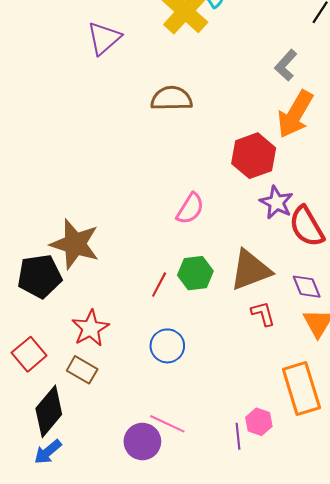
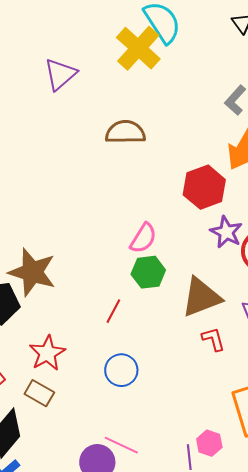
green hexagon: (195, 273) -> (148, 272), moved

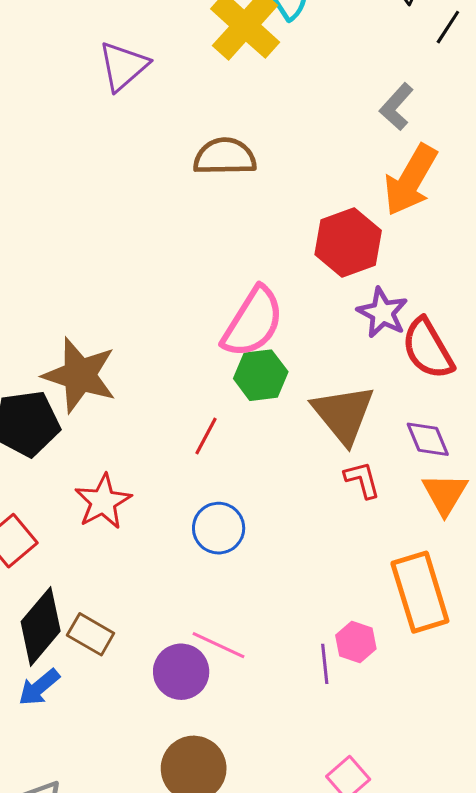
pink semicircle: (143, 238) -> (253, 322), size x1.5
brown triangle: (201, 297) -> (343, 414), turned -48
brown rectangle: (39, 393) -> (91, 634), moved

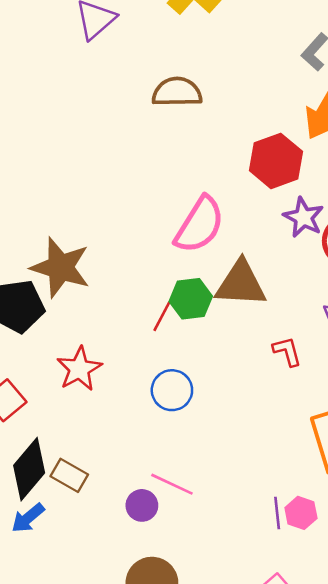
green hexagon: (261, 375) -> (191, 299), moved
brown triangle: (343, 414) -> (241, 284), moved, turned -48
pink hexagon: (356, 642) -> (301, 513), moved
purple line: (325, 664) -> (277, 513), moved
purple circle: (181, 672) -> (142, 505), size x0.7

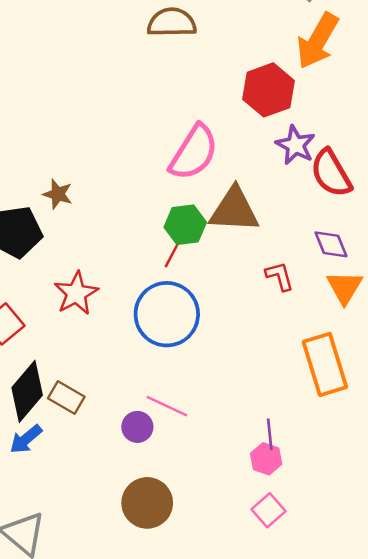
brown star: (60, 267) -> (58, 194), size x0.5
red line: (162, 316) -> (173, 253), moved
blue circle: (172, 390) -> (167, 314), size x1.6
pink hexagon: (301, 513) -> (266, 459), moved

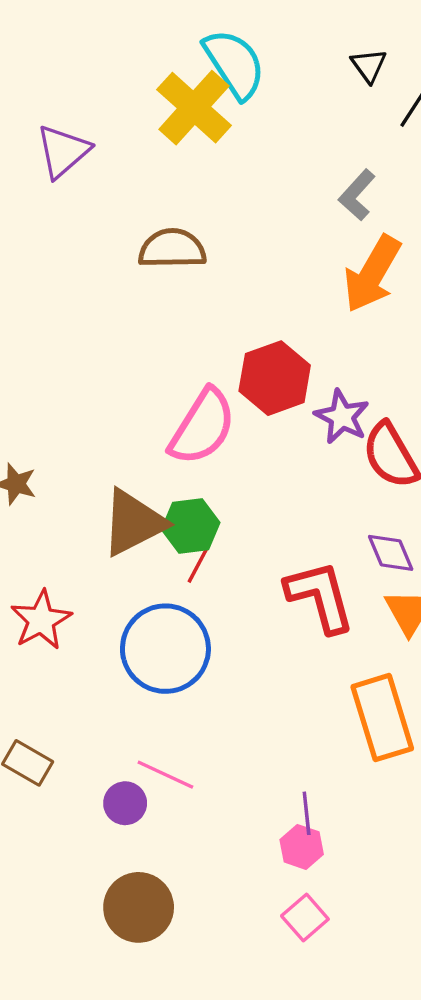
red hexagon: (269, 90) -> (275, 378), moved
brown triangle: (234, 210) -> (134, 523), moved, turned -30
red line: (173, 253) -> (199, 563), moved
red L-shape: (280, 276) -> (320, 597), size x1.8

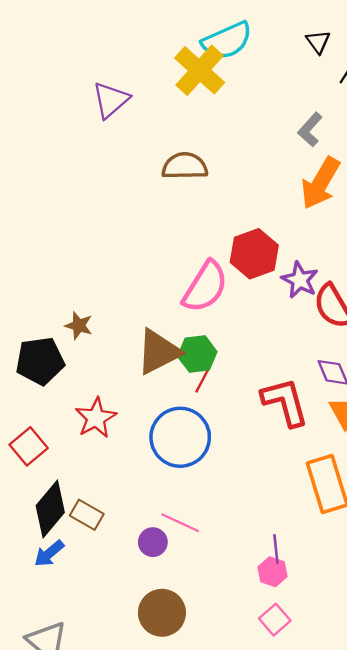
cyan semicircle: (234, 64) -> (227, 41), turned 99

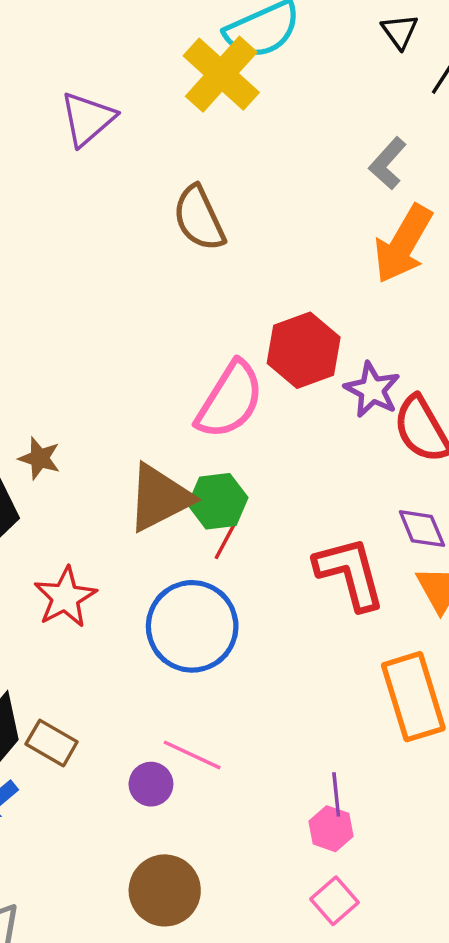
brown semicircle: (185, 166) -> (199, 218), turned -114

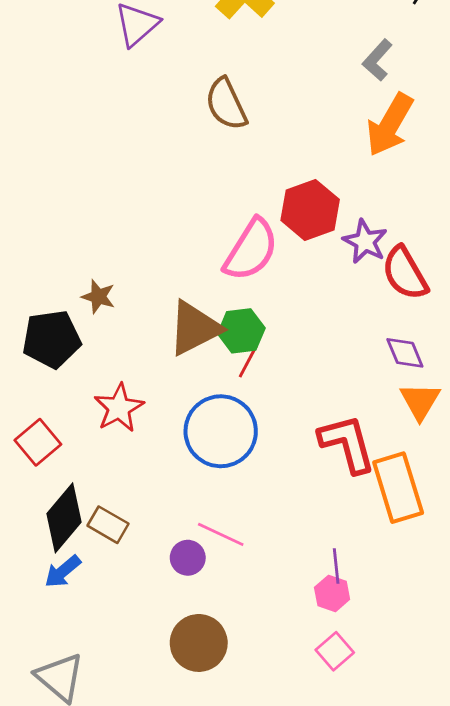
red L-shape: (350, 573) -> (347, 444), moved

